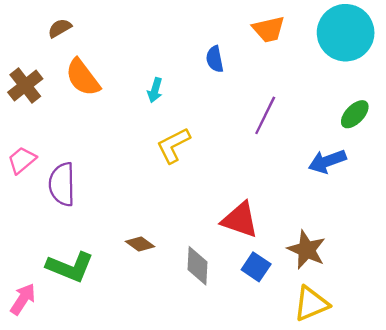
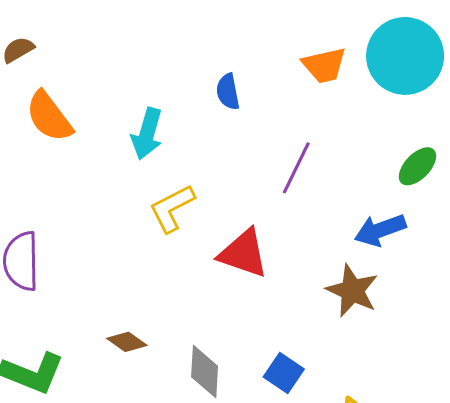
orange trapezoid: (269, 29) -> (324, 65), moved
cyan arrow: (155, 90) -> (147, 134), size x1.5
red triangle: (240, 220) -> (243, 253), moved
brown star: (307, 250) -> (352, 291), moved

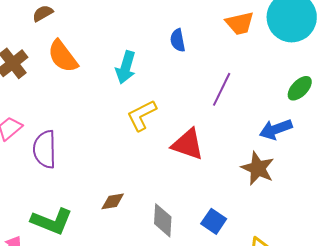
brown diamond: (127, 342) -> (113, 201), turned -45

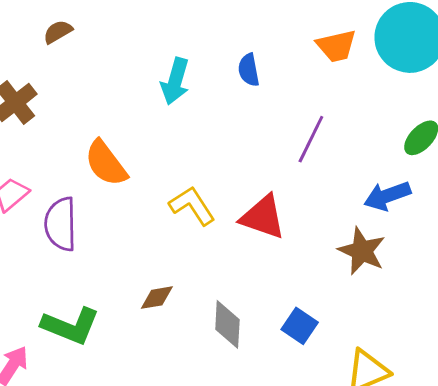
orange semicircle: (63, 56) -> (106, 163), moved
cyan arrow: (126, 67) -> (175, 81), moved
yellow L-shape: (142, 115) -> (192, 206), moved, turned 84

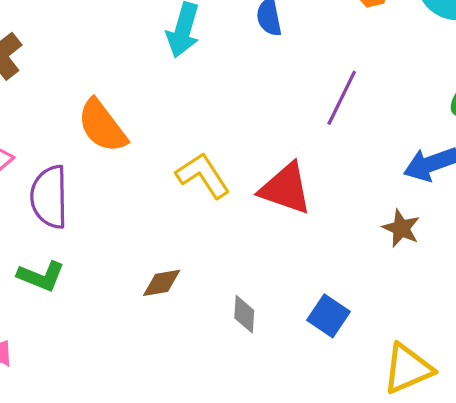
brown star: (362, 251) -> (401, 228), size x0.7
gray diamond: (227, 324) -> (244, 314), size x0.7
green L-shape: (71, 326) -> (41, 276), moved, size x0.7

